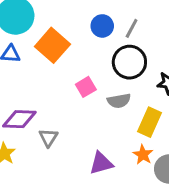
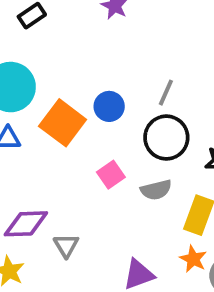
blue circle: (102, 26) -> (109, 106), moved

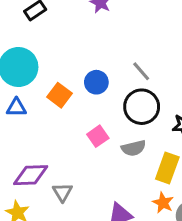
gray line: (166, 93) -> (141, 71), turned -65
orange square: (63, 123) -> (60, 95), size x0.7

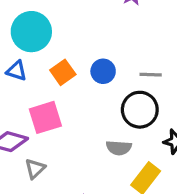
gray line: (141, 71) -> (151, 75), turned -65
pink square: (98, 136) -> (45, 117), moved, size x1.5

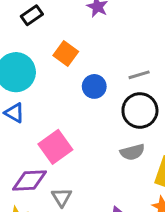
blue triangle: (17, 71) -> (14, 113), turned 30
orange square: (63, 72) -> (66, 54), moved

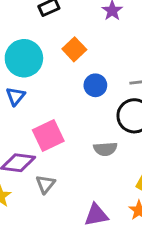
blue triangle: (14, 113) -> (15, 96), turned 30
gray semicircle: (132, 152) -> (105, 149), moved

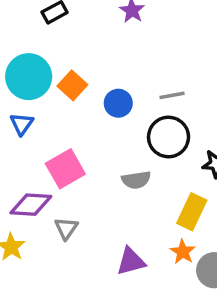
orange square: (74, 49) -> (72, 85), moved

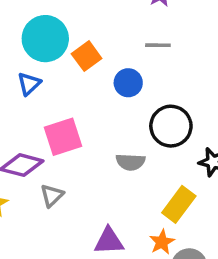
gray line: (172, 95) -> (158, 45), moved

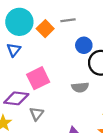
gray line: (158, 45) -> (68, 20), moved
blue circle: (128, 83) -> (84, 45), moved

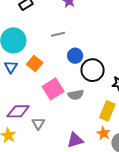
orange square: (45, 29) -> (35, 64), moved
pink square: (38, 78) -> (53, 89), moved

